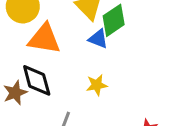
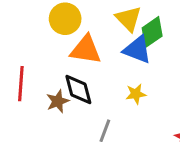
blue triangle: (98, 39) -> (137, 50), size x1.5

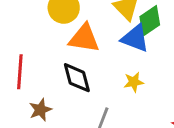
brown star: (58, 101) -> (40, 110), moved

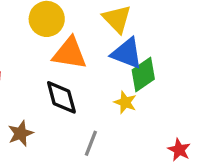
green diamond: (150, 21) -> (143, 75), moved
yellow star: (134, 82) -> (125, 102), turned 30

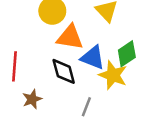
blue triangle: (127, 53) -> (93, 58), moved
yellow star: (125, 102) -> (113, 75), size x1.6

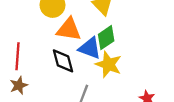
green diamond: (127, 54) -> (106, 38), moved
brown star: (32, 99) -> (19, 85), moved

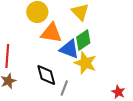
black diamond: (63, 61) -> (46, 75), moved

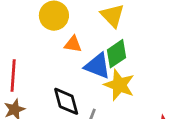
orange triangle: (51, 33) -> (73, 44), size x0.6

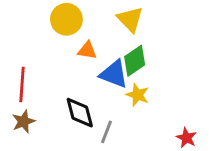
yellow star: (119, 85) -> (138, 95), size x0.7

